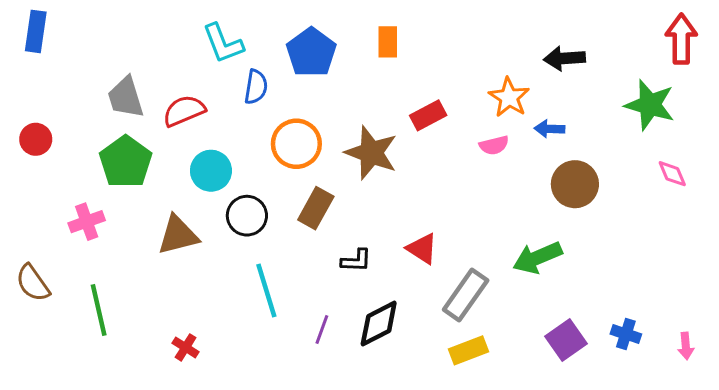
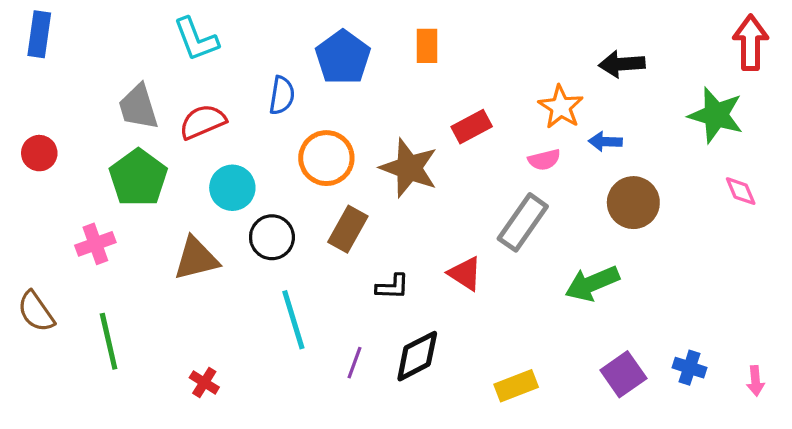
cyan L-shape: (223, 43) -> (196, 39), moved
gray rectangle: (466, 295) -> (523, 222), moved

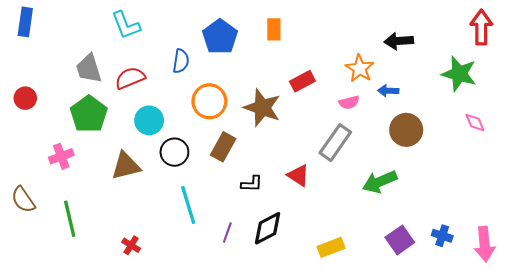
pink arrow: (755, 381) -> (484, 244), size x1.8

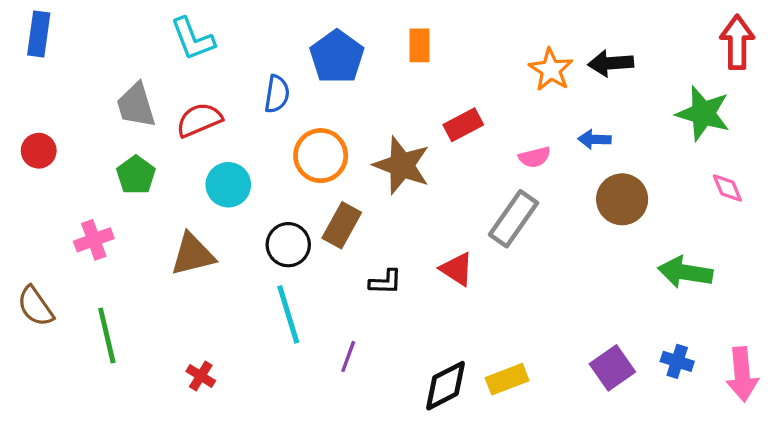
orange star: (360, 69) -> (551, 70), moved
green pentagon: (89, 114) -> (136, 175), size x0.7
black circle: (174, 152) -> (288, 245), moved
green arrow: (380, 182) -> (685, 272), moved, turned 32
black diamond: (268, 228) -> (445, 386), moved

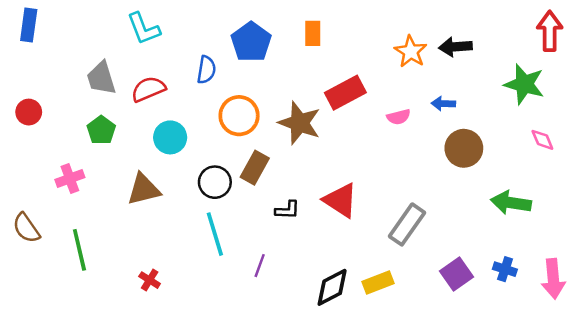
red rectangle: (463, 125) -> (345, 93), size x1.4
gray rectangle: (514, 219) -> (407, 224), moved
red triangle: (457, 269) -> (341, 200), size x1.4

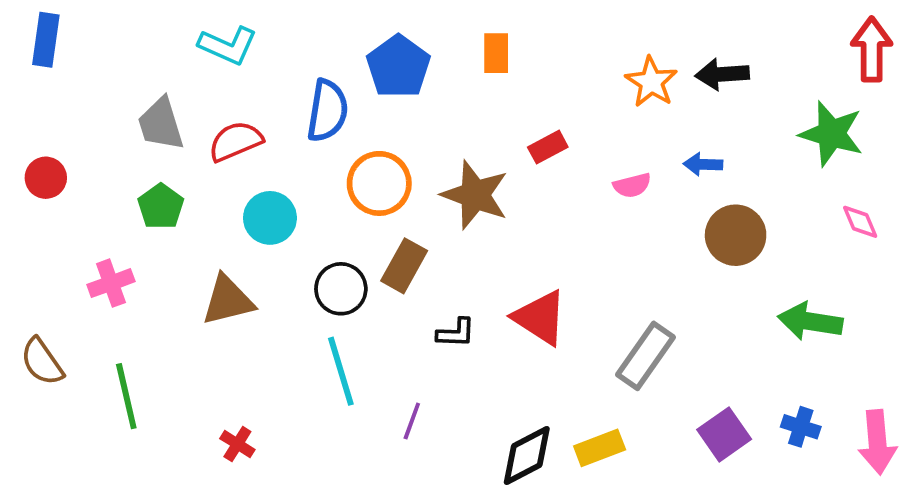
cyan L-shape: (144, 29) -> (228, 46), turned -45
blue semicircle: (206, 70) -> (327, 111), size x1.4
red rectangle: (345, 93) -> (548, 147), size x0.6

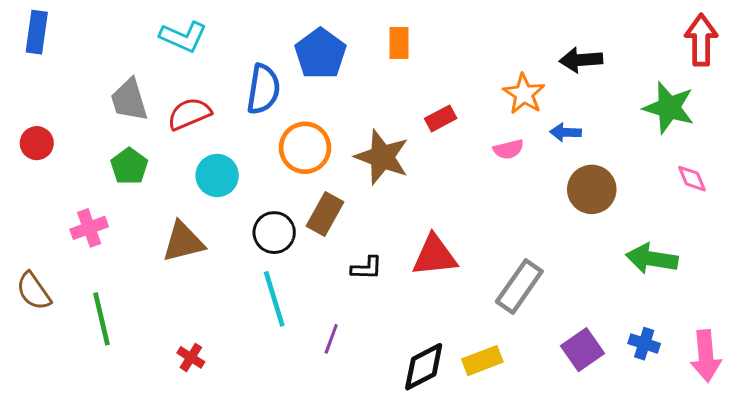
orange star: (651, 82) -> (524, 94), moved
red triangle: (540, 318) -> (434, 256), turned -39

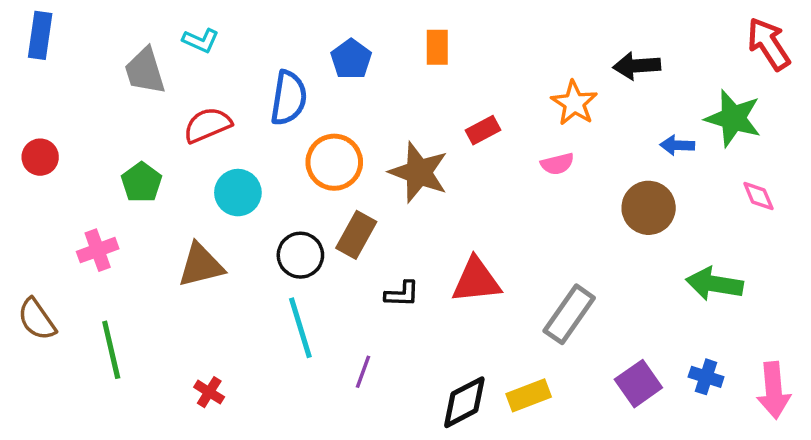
cyan L-shape: (183, 37) -> (201, 40), size x0.7
red arrow: (701, 40) -> (769, 44), turned -33
blue pentagon: (320, 54) -> (351, 59), size x0.7
gray trapezoid: (129, 100) -> (145, 71), moved
blue arrow: (566, 132) -> (677, 145), moved

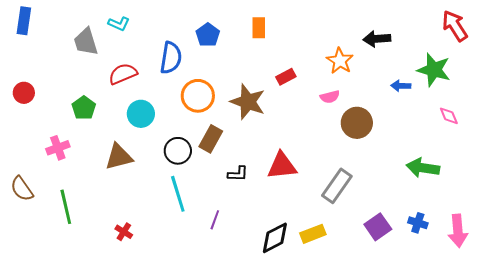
brown circle: (649, 208) -> (357, 123), moved

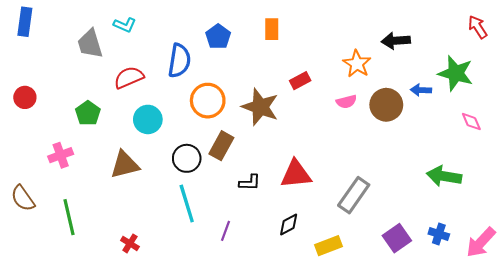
red arrow: (455, 26) -> (478, 27), size x0.7
brown circle: (357, 123) -> (386, 105), moved
pink arrow: (458, 231) -> (481, 242), turned 48
black diamond: (275, 238) -> (289, 225), moved, size x0.7

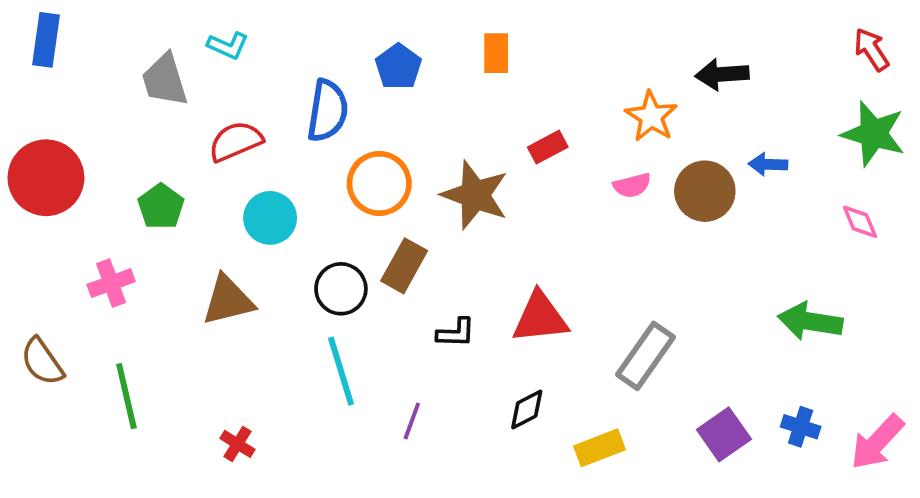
green star: (456, 73) -> (873, 134), moved
red circle: (25, 97) -> (46, 178), size x1.8

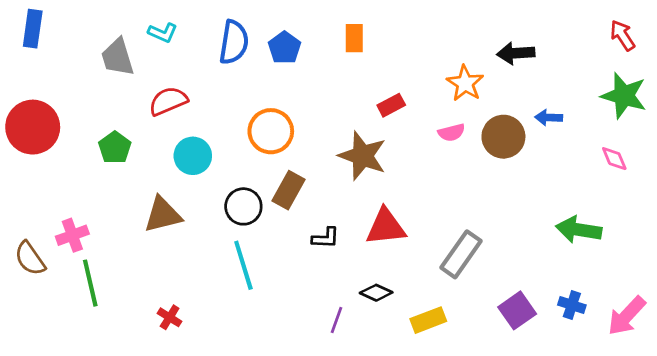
blue semicircle: (328, 111) -> (234, 42), moved
brown star: (475, 195) -> (362, 156), moved
pink cross: (111, 283) -> (72, 235), moved
black diamond: (527, 409) -> (376, 293), turned 52
purple line: (412, 421) -> (336, 320), moved

